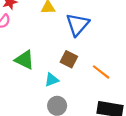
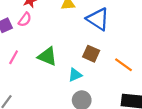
blue triangle: (77, 25) -> (98, 19), turned -35

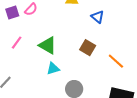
blue triangle: (98, 19) -> (98, 17), size x0.6
cyan triangle: (75, 75) -> (53, 68), moved

